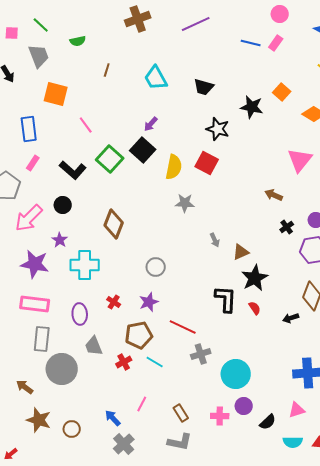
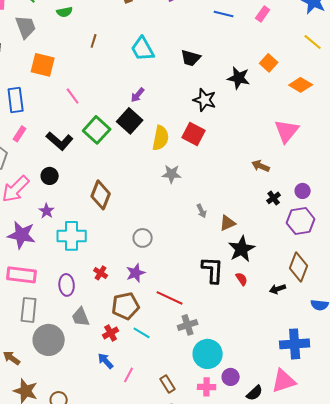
blue line: (251, 43) -> (224, 14), moved
cyan circle: (236, 374) -> (208, 354), moved
pink triangle: (297, 410) -> (284, 381), size x1.5
blue arrow: (113, 418) -> (106, 361), moved

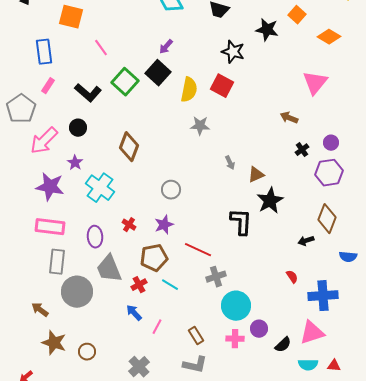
cyan cross: (72, 236) -> (100, 188), turned 36
red semicircle: (242, 279) -> (292, 277), moved
gray trapezoid: (81, 317) -> (109, 269), size x1.4

